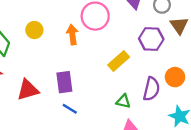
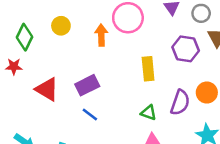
yellow rectangle: (119, 61) -> (148, 69), turned -60
purple rectangle: (64, 82) -> (87, 85), turned 65
red triangle: (28, 90) -> (47, 89), turned 40

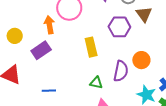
yellow circle: (61, 26) -> (15, 36), moved
purple rectangle: (87, 85) -> (41, 50), moved
blue line: (90, 114) -> (49, 91), turned -32

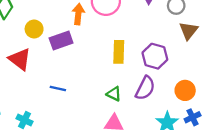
purple hexagon: (119, 27) -> (155, 56), moved
yellow circle: (15, 36) -> (34, 29), moved
orange circle: (141, 60) -> (185, 90), moved

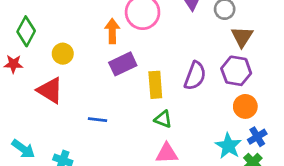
purple rectangle: (61, 40) -> (123, 64), moved
yellow rectangle: (119, 52) -> (155, 85), moved
purple hexagon: (155, 56) -> (236, 71), moved
purple semicircle: (145, 88) -> (195, 76), moved

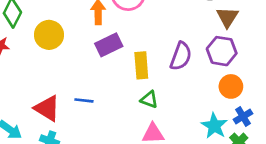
yellow circle: (63, 54) -> (49, 35), size x1.4
red triangle: (50, 90) -> (47, 108), moved

